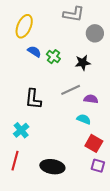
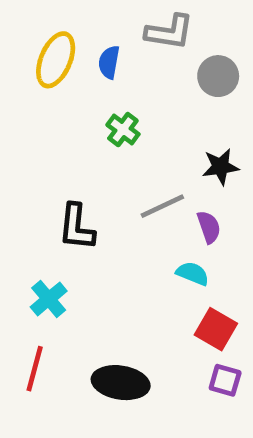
blue semicircle: (34, 52) -> (109, 62), moved, turned -112
black star: (83, 63) -> (220, 167), moved
purple semicircle: (91, 99) -> (209, 227), turned 64

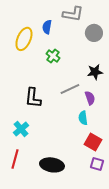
yellow ellipse: (56, 60) -> (24, 39), moved
cyan semicircle: (193, 273) -> (83, 118), turned -120

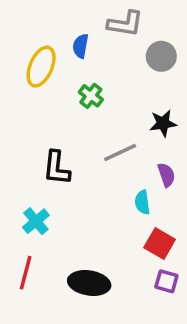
purple semicircle: (90, 98) -> (166, 175), moved

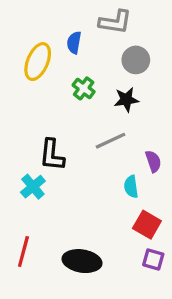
gray circle: (161, 56) -> (136, 60), moved
black star: (163, 123) -> (126, 100), moved
cyan cross: (36, 221) -> (33, 187), moved

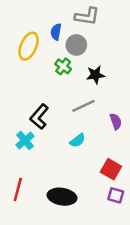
gray circle: (136, 60) -> (76, 45), moved
black L-shape: (52, 155) -> (39, 117), turned 35
cyan semicircle: (131, 187) -> (78, 141), moved, turned -119

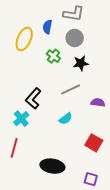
gray circle: (76, 45) -> (75, 38), moved
purple semicircle: (116, 121) -> (98, 103), turned -64
red line: (18, 189) -> (14, 148), moved
purple square: (116, 195) -> (91, 179), moved

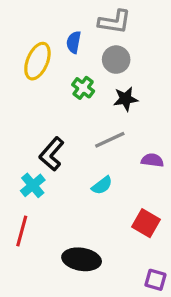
purple square: (91, 179) -> (155, 280), moved

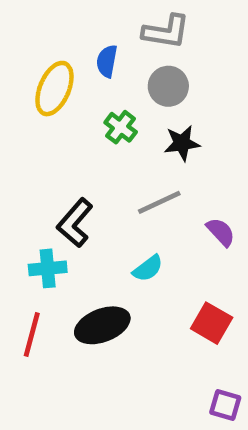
purple semicircle: (152, 160) -> (221, 232), turned 40
cyan cross: (33, 185) -> (48, 268), turned 35
black ellipse: (82, 259) -> (102, 325), moved, turned -30

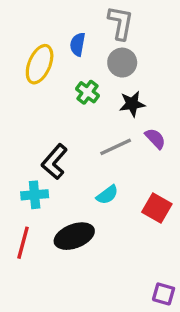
gray L-shape: (166, 32) -> (121, 23), turned -88
purple semicircle: (221, 232) -> (155, 139), moved
red square: (212, 323) -> (157, 208), moved

